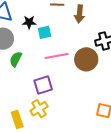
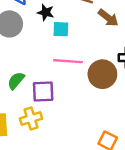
brown arrow: (79, 14) -> (108, 18), turned -72
green semicircle: (16, 59) -> (16, 81), moved

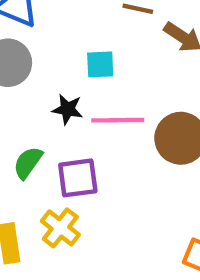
black star: (46, 12) -> (68, 109), moved
yellow cross: (31, 119) -> (60, 228), turned -30

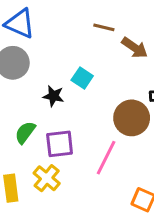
cyan square: (100, 64) -> (82, 78), moved, turned 35
pink line: (118, 120) -> (106, 158), moved, turned -64

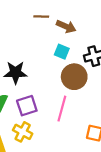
cyan square: (82, 78) -> (62, 52), moved
black star: (53, 96) -> (16, 73), size x1.5

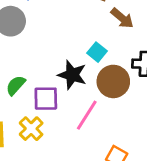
cyan square: (62, 52) -> (97, 52), moved
black star: (16, 73) -> (72, 75), moved

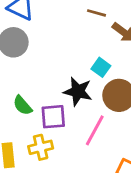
green semicircle: (16, 85) -> (23, 105), turned -80
yellow cross: (31, 129) -> (41, 147), turned 35

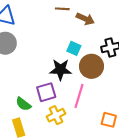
green semicircle: (23, 105) -> (23, 104), moved
yellow cross: (41, 147) -> (56, 115), moved

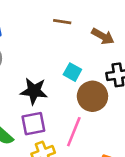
brown arrow: (85, 19) -> (103, 36), moved
black star: (60, 70) -> (34, 91), moved

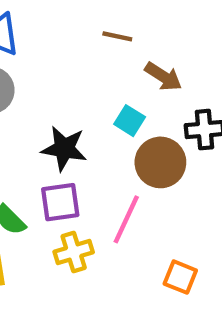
brown arrow: (103, 36) -> (163, 77), moved

